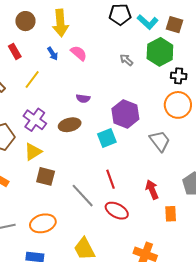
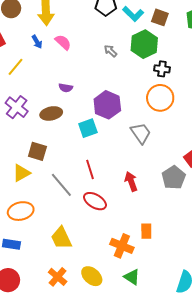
yellow triangle: (33, 152) -> (21, 173), moved
brown square: (46, 176) -> (37, 151), moved
orange rectangle: (171, 214) -> (146, 231), moved

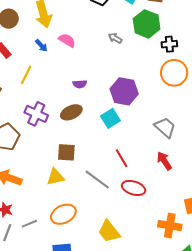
gray trapezoid: (141, 133) -> (165, 127), moved
yellow triangle: (21, 173) -> (55, 177), turned 30

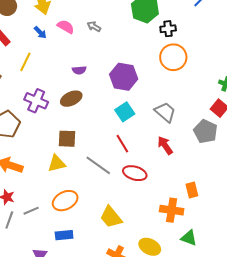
gray arrow: (115, 38) -> (94, 27), moved
cyan square: (110, 118) -> (125, 112), moved

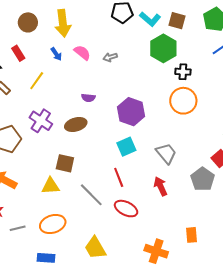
gray arrow: (94, 27) -> (110, 57), turned -56
orange rectangle: (192, 190) -> (191, 235), moved

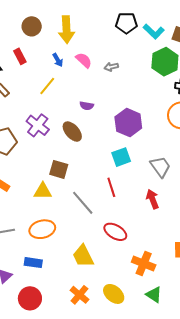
yellow line: (37, 81) -> (47, 86), moved
brown ellipse: (76, 124) -> (72, 132), turned 60
red ellipse: (126, 209) -> (115, 232), moved

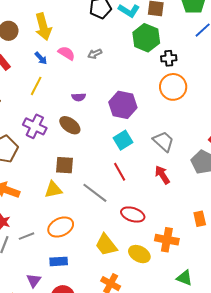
yellow ellipse: (114, 294) -> (139, 254), moved
green triangle: (154, 295) -> (184, 278), moved

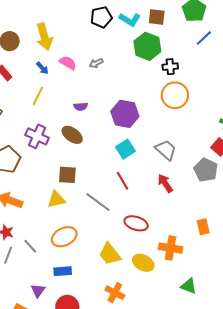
gray line: (27, 236) -> (30, 246), turned 70

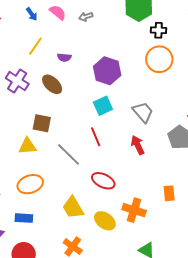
yellow line: (38, 96) -> (35, 46), moved

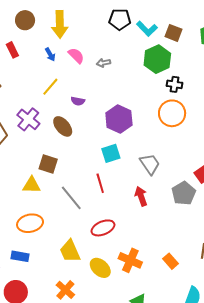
red ellipse: (103, 181) -> (103, 228), turned -55
orange rectangle: (169, 193) -> (171, 261), moved, turned -42

